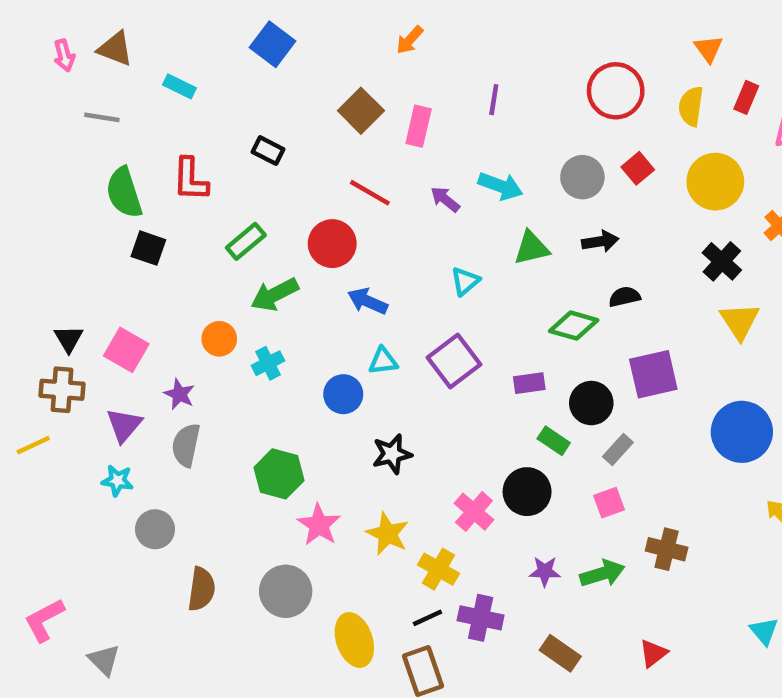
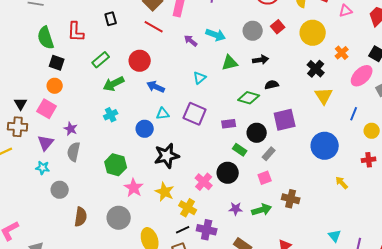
black rectangle: (268, 151) -> (111, 19), turned 48
red line: (370, 193) -> (154, 27), moved
orange circle: (219, 339) -> (55, 86), moved
purple square: (454, 361) -> (195, 114), turned -30
black star: (392, 454) -> (167, 156), size x1.4

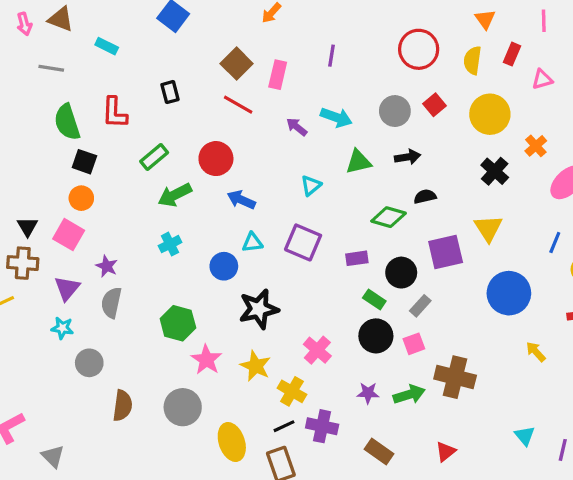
yellow triangle: (324, 96) -> (488, 228), moved
black circle: (228, 173) -> (376, 336), moved
brown cross: (291, 199) -> (455, 377), size x1.4

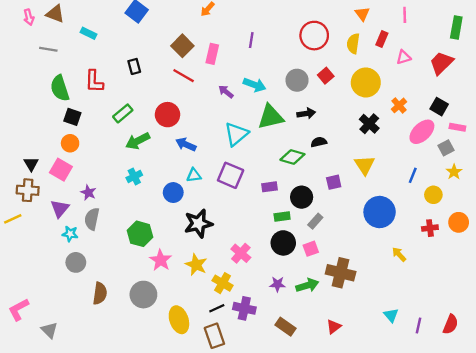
green triangle: (358, 162) -> (271, 117), size x1.4
cyan triangle: (311, 185) -> (236, 134), size x1.6
purple square: (446, 252) -> (334, 182), size x0.6
green rectangle: (374, 299) -> (282, 217), turned -42
cyan star: (62, 328) -> (70, 234), moved

